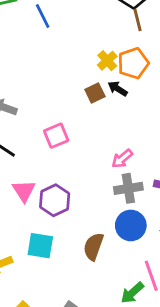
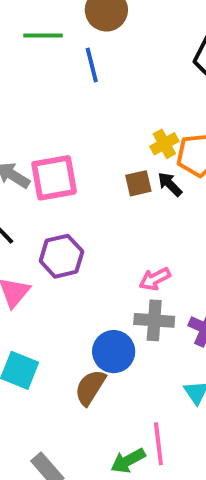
pink square: (56, 136) -> (54, 178), moved, size x1.4
purple hexagon: (55, 200) -> (61, 256), moved
blue circle: (131, 225) -> (114, 352), moved

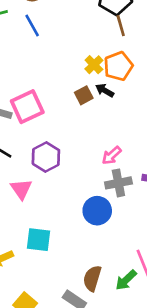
brown semicircle: (90, 387) -> (92, 278), moved

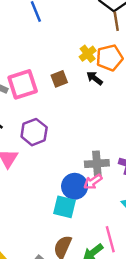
brown square: (84, 95) -> (59, 79), moved
pink arrow: (112, 155) -> (93, 182), moved
cyan square: (39, 240) -> (65, 207), moved

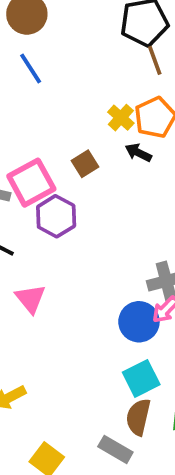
purple hexagon: (34, 132) -> (56, 216), moved
cyan square: (65, 207) -> (141, 378), moved, turned -30

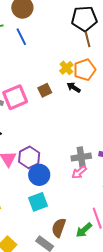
purple hexagon: (56, 216) -> (29, 157), moved
blue circle: (139, 322) -> (39, 175), moved
cyan square: (141, 378) -> (38, 202), moved

